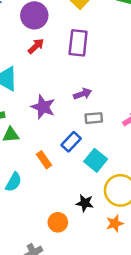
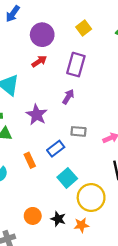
purple arrow: (83, 94) -> (68, 97), moved, turned -48
cyan square: (96, 160) -> (67, 178), moved
black star: (85, 203) -> (58, 219), moved

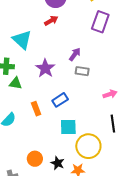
purple rectangle: (76, 65) -> (100, 22), moved
gray rectangle: (78, 131) -> (82, 71), moved
cyan square: (67, 178) -> (68, 127), turned 36

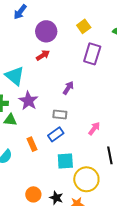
purple star: (45, 68) -> (28, 101), moved
gray rectangle: (82, 71) -> (60, 114), moved
pink arrow: (110, 94) -> (94, 128), moved, turned -32

